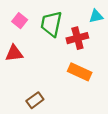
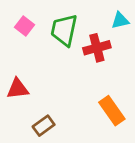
red triangle: (14, 53) -> (18, 89), moved
orange rectangle: (80, 72) -> (112, 111), moved, turned 30

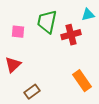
pink square: (24, 26) -> (18, 32), moved, turned -32
red triangle: (18, 89) -> (13, 65), turned -36

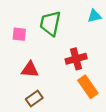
red cross: (71, 35) -> (76, 59), moved
red triangle: (13, 65) -> (30, 70), moved, turned 48

